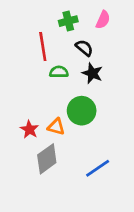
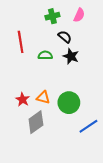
red line: (43, 46) -> (21, 42), moved
green circle: (82, 111) -> (69, 103), moved
blue line: (98, 168) -> (88, 126), moved

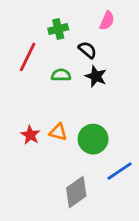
green cross: (52, 16) -> (58, 29), moved
red line: (21, 42) -> (28, 57), turned 35
gray diamond: (36, 122) -> (76, 192), moved

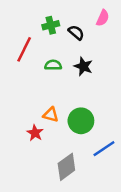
pink semicircle: (107, 21) -> (103, 18), moved
black semicircle: (87, 50) -> (76, 32), moved
red star: (30, 135) -> (35, 133), moved

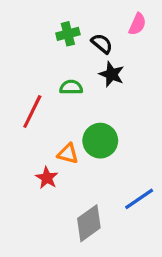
red line: (24, 49) -> (32, 112), moved
black star: (83, 66) -> (112, 74), moved
green circle: (81, 121) -> (100, 141), moved

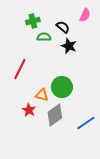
green cross: (68, 34) -> (33, 21), moved
green semicircle: (71, 87) -> (44, 37), moved
gray diamond: (89, 223) -> (55, 115), moved

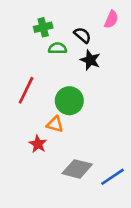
green circle: (62, 87) -> (69, 101), moved
gray diamond: (55, 115) -> (77, 169), moved, turned 50
blue line: (86, 123) -> (113, 177), moved

